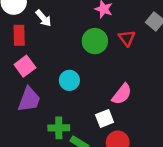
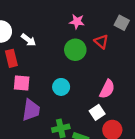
pink square: (25, 66) -> (22, 83), turned -36

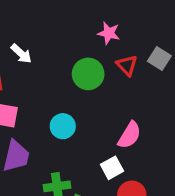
pink star: (77, 22) -> (109, 33), moved
gray square: (122, 23) -> (159, 58), moved

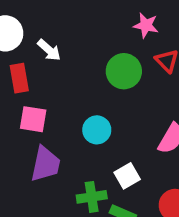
white square: (112, 168) -> (127, 176), moved

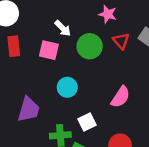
white arrow: (49, 50) -> (63, 28), moved
pink square: (33, 119) -> (49, 50), moved

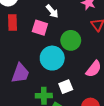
green circle: (90, 46) -> (71, 40), moved
cyan circle: (67, 87) -> (52, 58), size x1.5

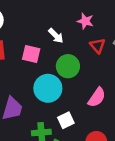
white arrow: (52, 11) -> (56, 36), moved

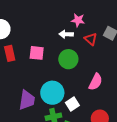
white arrow: (56, 36) -> (66, 34), moved, turned 144
cyan circle: (48, 88) -> (52, 93), moved

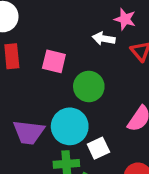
green circle: (68, 59) -> (89, 87), moved
purple trapezoid: (27, 100) -> (29, 132), turned 80

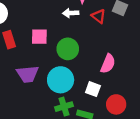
purple trapezoid: (29, 132) -> (28, 74), moved
white square: (98, 148) -> (93, 89), moved, turned -32

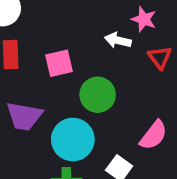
pink square: (39, 37) -> (59, 63), turned -30

